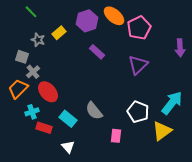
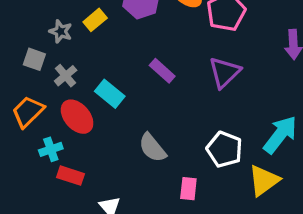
purple rectangle: (97, 52) -> (162, 71), moved
gray cross: (33, 72) -> (66, 76), moved
cyan rectangle: (68, 119) -> (110, 94), moved

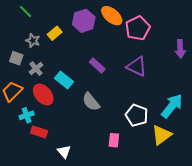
purple triangle: (224, 72) -> (137, 67), turned -50
gray semicircle: (152, 148) -> (91, 102), moved

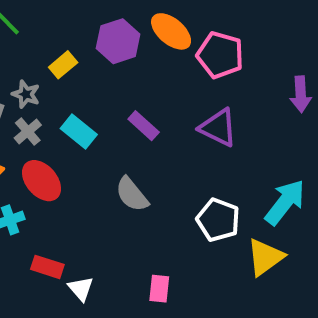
pink pentagon: (138, 28) -> (220, 55), turned -30
gray star: (33, 41) -> (26, 94), moved
cyan rectangle: (64, 80) -> (79, 132), moved
red rectangle: (39, 132) -> (47, 267), moved
pink rectangle: (114, 140) -> (159, 289), moved

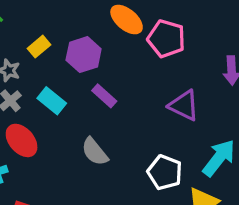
purple hexagon: (118, 41) -> (84, 55), moved
purple triangle: (218, 128) -> (184, 105), moved

